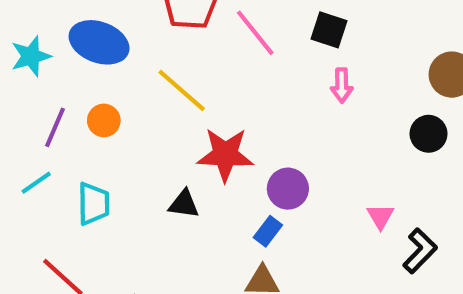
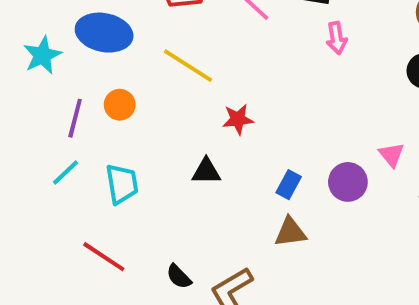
red star: (225, 155) -> (238, 119), size x0.6
purple circle: (288, 189) -> (348, 182), moved

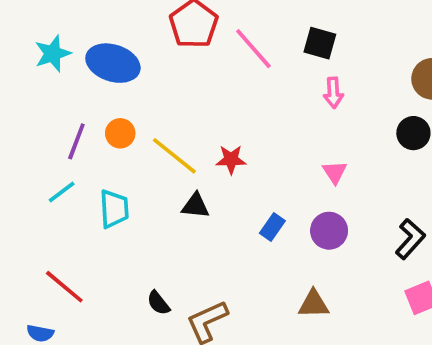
cyan star: (42, 55) -> (53, 54), moved
yellow line: (188, 66) -> (174, 156), moved
pink triangle: (391, 155) -> (335, 172), moved
brown triangle: (290, 232) -> (313, 304), moved
red line: (104, 257) -> (64, 287), moved

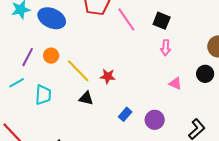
pink triangle: (335, 172) -> (175, 83), moved, turned -40

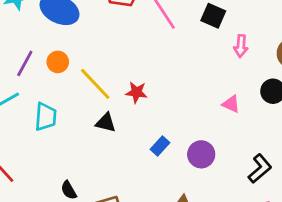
pink arrow: (166, 48) -> (241, 46), moved

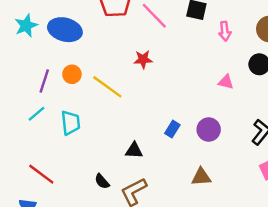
red star: (136, 92) -> (143, 59), moved
black triangle: (106, 123) -> (134, 150), moved

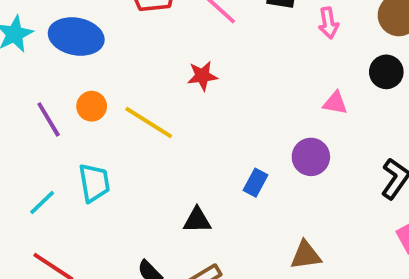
purple line: (44, 81) -> (49, 119), turned -45
cyan line: (36, 114) -> (42, 203), moved
purple circle: (209, 130) -> (311, 157), moved

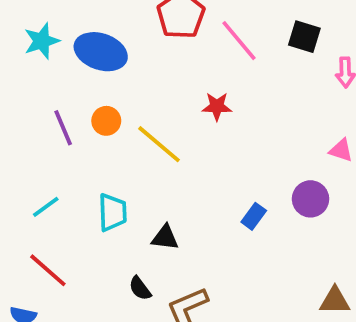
cyan trapezoid: (94, 183) -> (112, 212), moved
black triangle: (197, 220) -> (165, 238), moved
brown triangle: (306, 255) -> (335, 301), moved

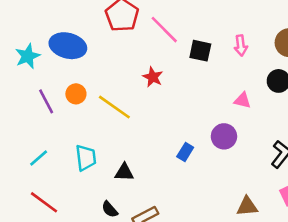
black square: (304, 37) -> (200, 51), moved
cyan star: (42, 41) -> (28, 56), moved
red star: (217, 106) -> (153, 77), turned 30

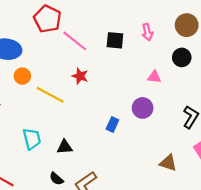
pink line: (164, 30) -> (75, 41), moved
red star: (153, 77) -> (80, 76), moved
orange circle: (76, 94) -> (22, 76), moved
brown triangle: (247, 206) -> (168, 163), turned 30

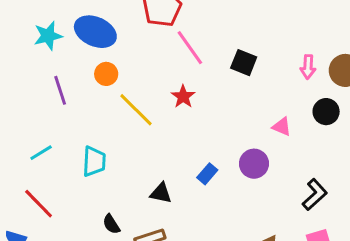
pink arrow: (147, 32) -> (308, 67), moved
black triangle: (65, 147) -> (161, 193), moved

